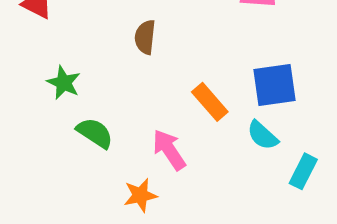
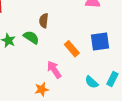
green semicircle: (95, 133) -> (31, 37), moved
cyan semicircle: (263, 135) -> (92, 82), moved

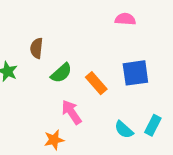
brown semicircle: (44, 21) -> (37, 48), moved
green semicircle: (31, 37) -> (61, 73), moved, turned 105

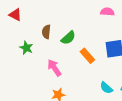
green semicircle: (61, 73) -> (68, 38), moved
pink arrow: (71, 112) -> (54, 68), moved

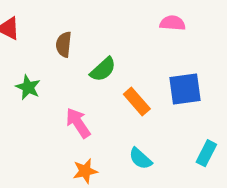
brown semicircle: (46, 32) -> (64, 44), moved
cyan semicircle: (106, 88) -> (140, 159), moved

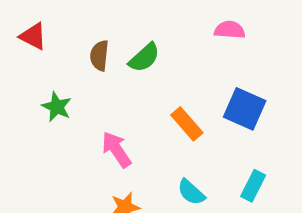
green semicircle: (103, 69) -> (144, 58), moved
blue square: (185, 89) -> (245, 109), turned 32
cyan rectangle: (206, 153) -> (253, 186), moved

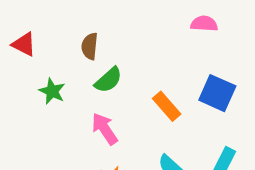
red triangle: (33, 36) -> (24, 44), moved
green semicircle: (144, 58) -> (108, 80), moved

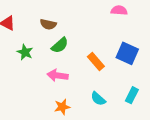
brown semicircle: (90, 46) -> (48, 24), turned -84
pink arrow: (105, 129) -> (58, 75), turned -48

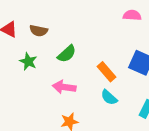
brown semicircle: (48, 24) -> (39, 31), moved
cyan semicircle: (98, 99) -> (109, 97), moved

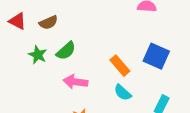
brown semicircle: (39, 31) -> (48, 22), turned -36
green semicircle: (67, 54) -> (66, 51), moved

